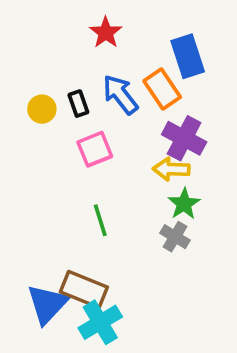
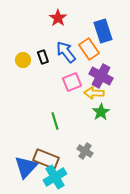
pink square: (95, 149) -> (72, 82), moved
gray cross: (175, 237) -> (85, 151), moved

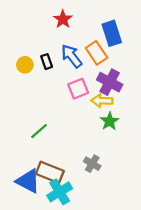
green line: (55, 121) -> (39, 131), moved, turned 66
blue triangle: (26, 167) -> (28, 181), turned -45

